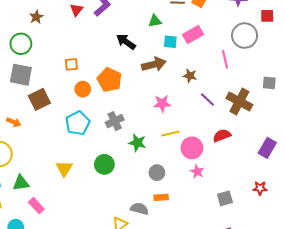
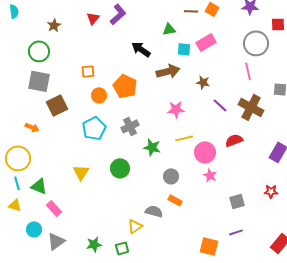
pink line: (225, 59) -> (248, 71), moved
green triangle: (21, 183) -> (39, 186), turned 30
orange rectangle: (161, 197) -> (175, 200), turned 32

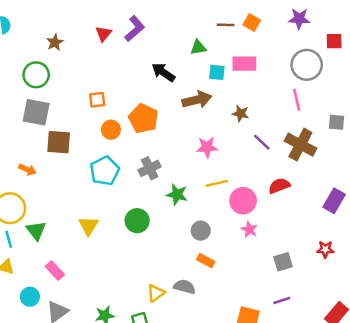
pink rectangle: (206, 42) -> (244, 64), turned 30
brown square: (57, 105) -> (59, 142), turned 30
green triangle: (39, 186) -> (36, 231), moved, turned 30
gray semicircle: (154, 211) -> (184, 287), moved

